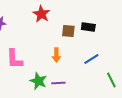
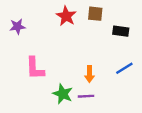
brown square: (68, 31) -> (95, 14), moved
orange arrow: (56, 55) -> (89, 74), moved

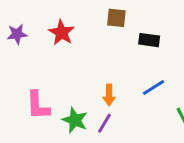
red star: (66, 16) -> (62, 33), moved
pink L-shape: (35, 68) -> (38, 105), moved
purple line: (86, 96) -> (105, 123), turned -56

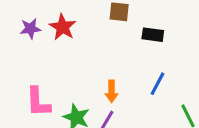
purple star: (17, 34) -> (30, 29), moved
blue line: (154, 88) -> (157, 84), turned -30

